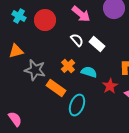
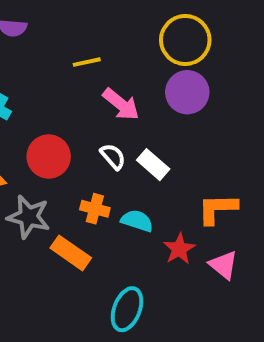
red circle: (45, 20) -> (49, 156), moved
orange cross: (68, 66) -> (95, 209), turned -32
cyan ellipse: (77, 105) -> (127, 309), moved

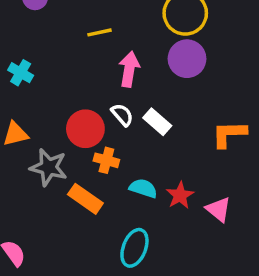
pink arrow: (121, 104) -> (129, 69), turned -120
red circle: (49, 156) -> (85, 129), moved
orange L-shape: (217, 209) -> (229, 134), moved
cyan semicircle: (137, 221) -> (143, 188), moved

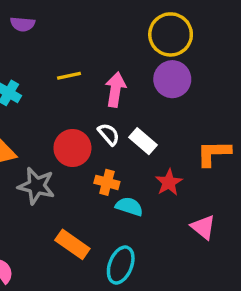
yellow line: (99, 32) -> (69, 76), moved
orange cross: (106, 160) -> (107, 182), moved
red star: (180, 195) -> (169, 182), moved
orange rectangle: (85, 199) -> (72, 244), moved

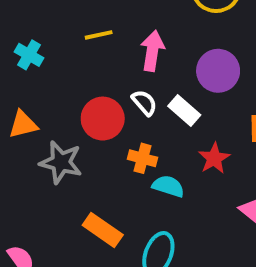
purple circle: (172, 79) -> (218, 71), moved

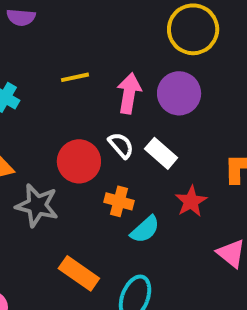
purple circle: (218, 71) -> (179, 93), moved
cyan semicircle: (168, 186) -> (145, 229), turned 120

